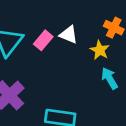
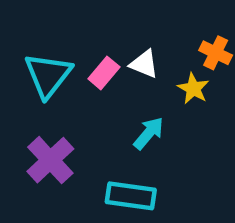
cyan arrow: (110, 78) -> (149, 133), moved, turned 70

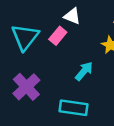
white triangle: (144, 64) -> (72, 16), moved

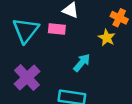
pink rectangle: (58, 36) -> (57, 29), turned 56

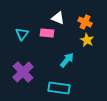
orange cross: (119, 18) -> (85, 22), moved
cyan triangle: (26, 30) -> (22, 34), size x0.6

